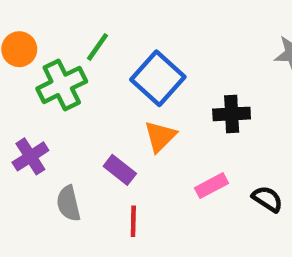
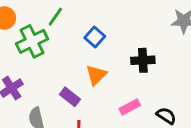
blue square: (158, 78) -> (95, 37), size x0.6

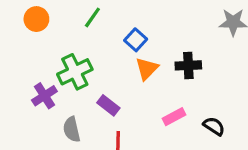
green cross: (32, 41) -> (75, 72), moved
orange triangle: (96, 75) -> (147, 69), moved

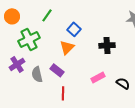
orange triangle: (147, 69) -> (67, 47), moved
green cross: (75, 72) -> (29, 39), moved
gray semicircle: (72, 129) -> (37, 74), moved

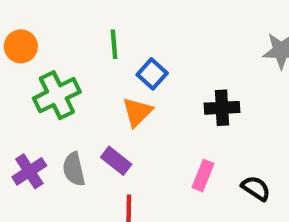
green line: (47, 15) -> (114, 44), moved, turned -40
purple cross: (17, 64) -> (29, 171), moved
pink rectangle: (98, 77) -> (203, 176), turned -40

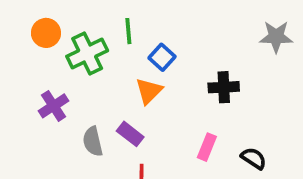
green cross: (57, 95) -> (87, 54), moved
purple cross: (29, 171) -> (53, 106), moved

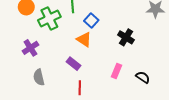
black cross: (224, 87) -> (126, 37), turned 35
orange triangle: (149, 91) -> (84, 39), turned -42
gray semicircle: (93, 141) -> (39, 77), moved

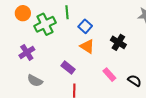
orange triangle: (84, 39) -> (87, 46), moved
pink rectangle: (117, 71) -> (109, 75), turned -64
gray semicircle: (39, 77) -> (35, 81), turned -49

